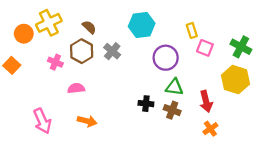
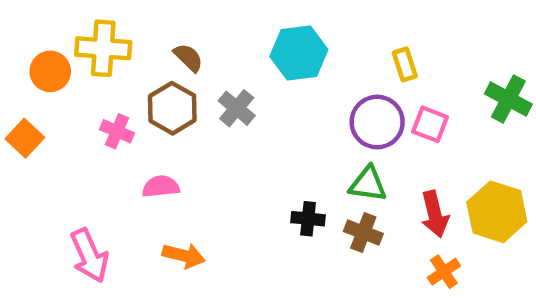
yellow cross: (49, 23) -> (103, 48), turned 30
pink square: (205, 48) -> (430, 124), moved
purple circle: (166, 58) -> (377, 122), moved
yellow hexagon: (235, 80) -> (497, 212), moved

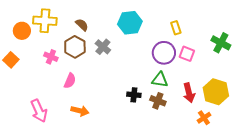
pink semicircle: (161, 186) -> (70, 81), turned 119
orange cross: (444, 272) -> (204, 118), moved

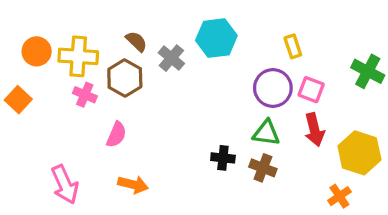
yellow cross: (45, 21) -> (78, 56), moved
gray cross: (103, 47) -> (171, 58), moved
red arrow: (189, 93) -> (314, 130), moved

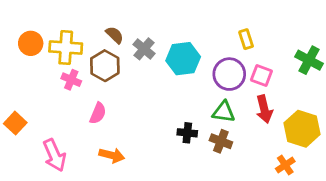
cyan hexagon: (216, 38) -> (183, 59), moved
orange square: (18, 100) -> (15, 123), moved

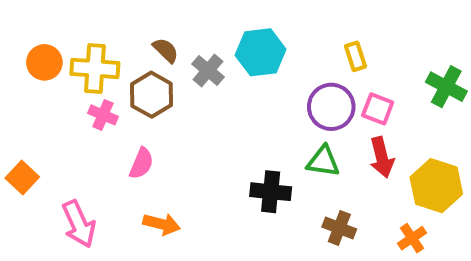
cyan hexagon: (183, 59) -> (261, 52), moved
black cross: (187, 133) -> (271, 192), size x1.4
brown cross: (221, 141) -> (339, 228), moved

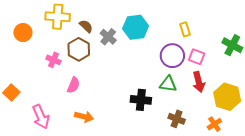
yellow cross: (95, 68) -> (58, 17), moved

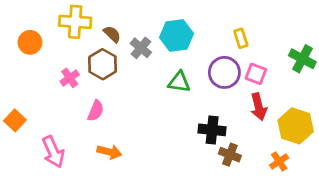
pink cross: (53, 60) -> (70, 78), turned 32
green triangle: (168, 84) -> (179, 82), moved
black cross: (141, 100) -> (212, 130), moved

